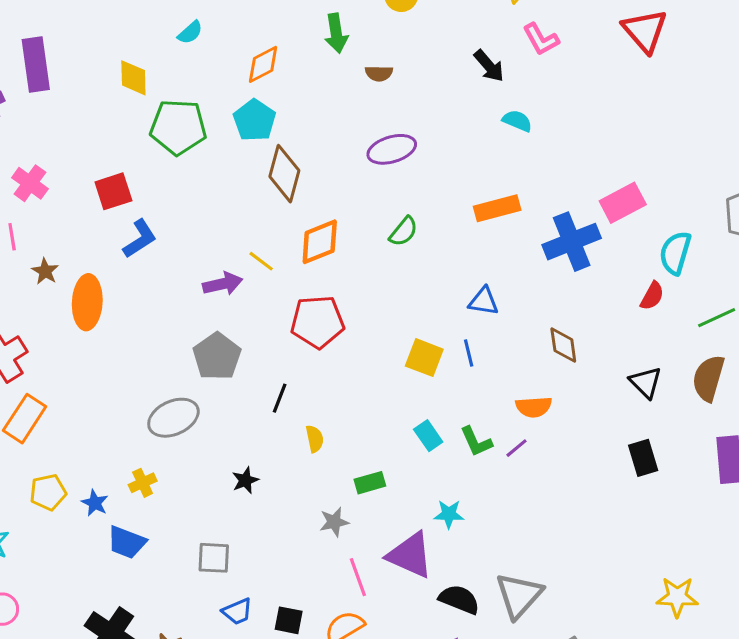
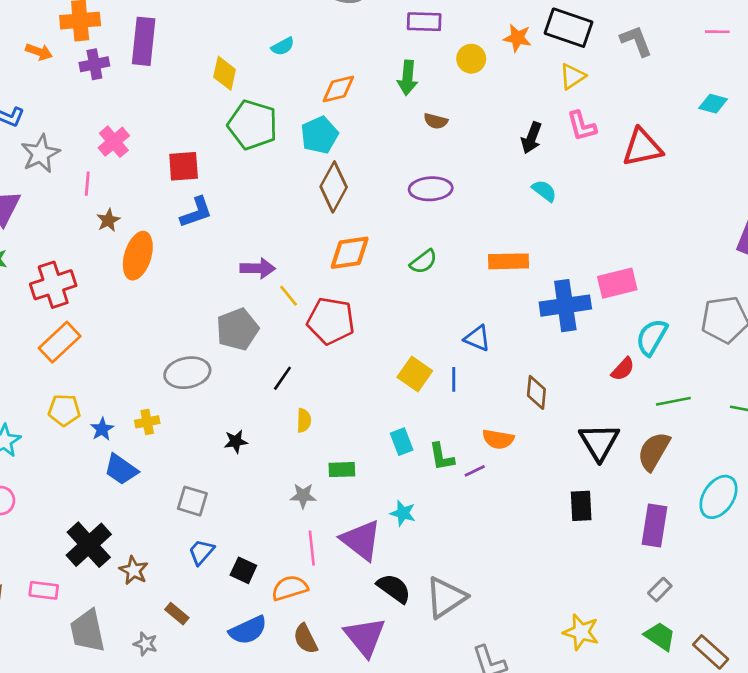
red triangle: (645, 31) -> (642, 148), moved, turned 45
black arrow: (489, 66) -> (532, 138), turned 48
yellow line: (261, 261) -> (289, 296), moved
black triangle: (646, 382) -> (599, 442), size x1.4
blue trapezoid: (237, 611) -> (201, 552), turned 140

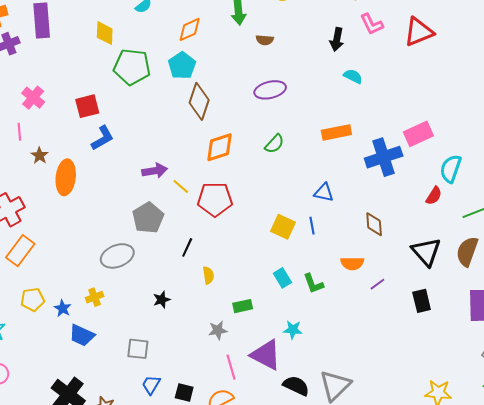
purple line: (475, 471) -> (377, 284), moved

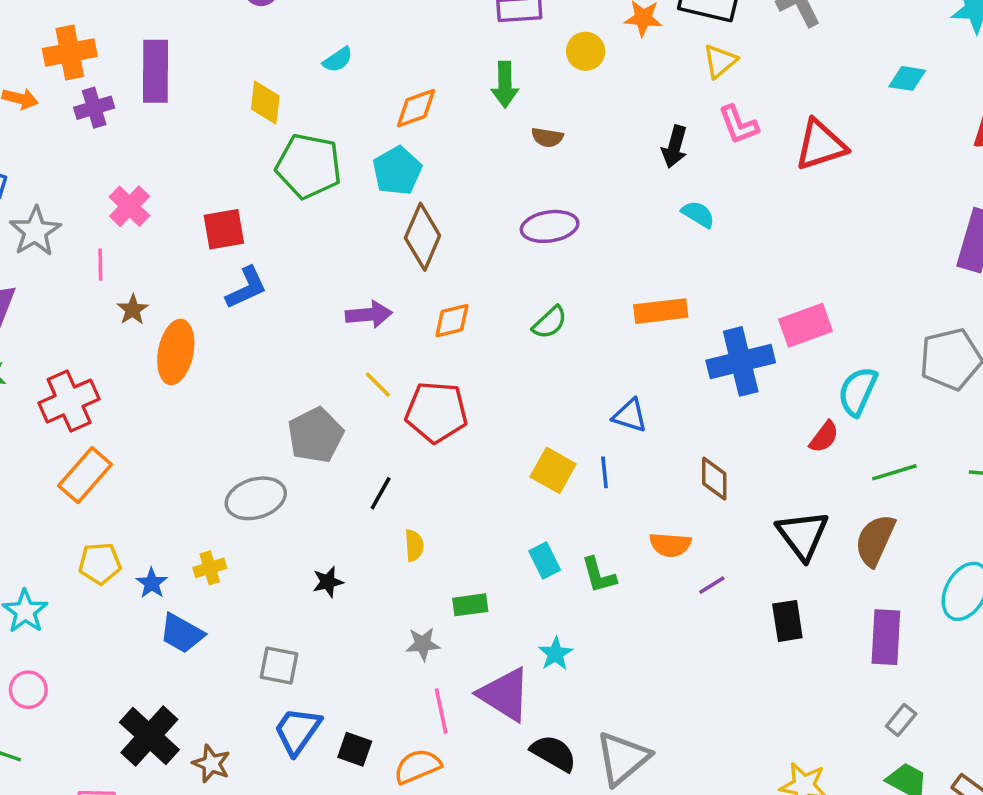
orange diamond: (219, 147) -> (452, 321), size x0.7
purple arrow: (155, 171) -> (369, 315), moved
cyan star: (293, 330) -> (556, 654), turned 30
blue trapezoid: (151, 385) -> (297, 731), size x1.4

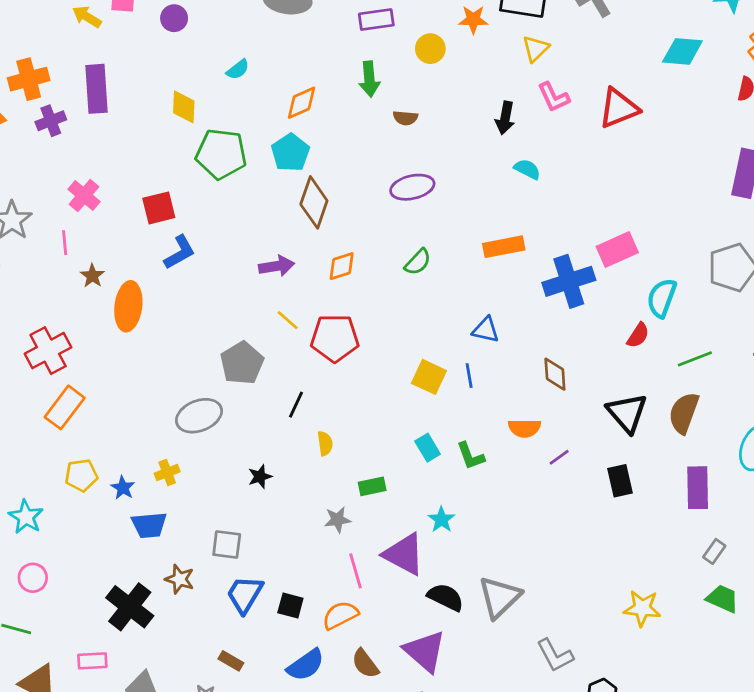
cyan diamond: (907, 78) -> (682, 51), size x1.4
blue trapezoid: (182, 633) -> (149, 525), turned -30
brown star: (211, 764) -> (180, 579), moved

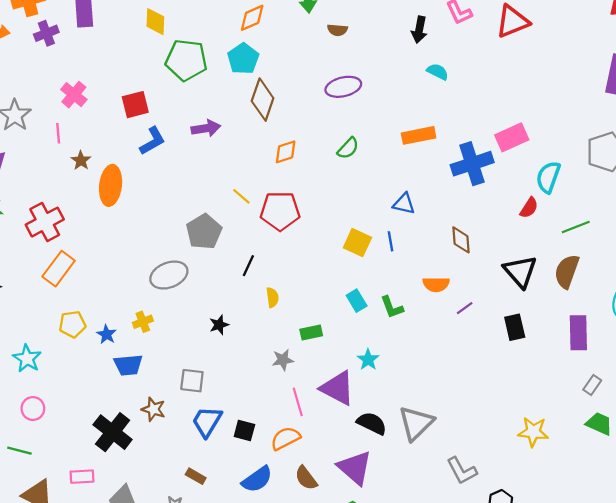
purple arrow: (277, 266) -> (206, 128), moved

